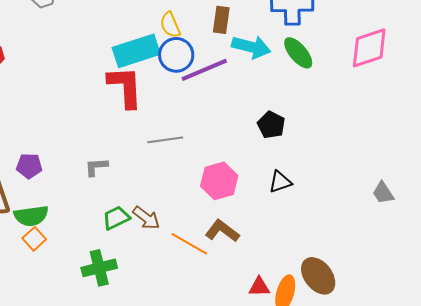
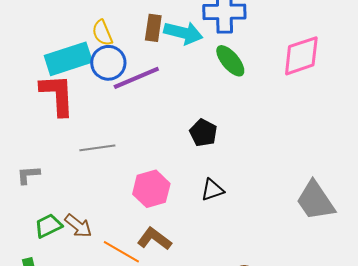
cyan arrow: (251, 47) -> (183, 33), moved
gray trapezoid: (383, 193) -> (315, 201), size x1.8

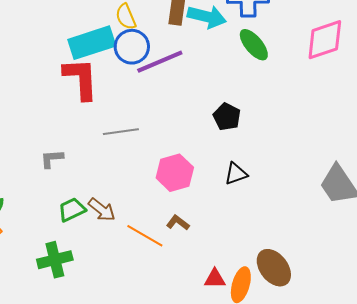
brown L-shape: (154, 239) -> (178, 223), size x0.7

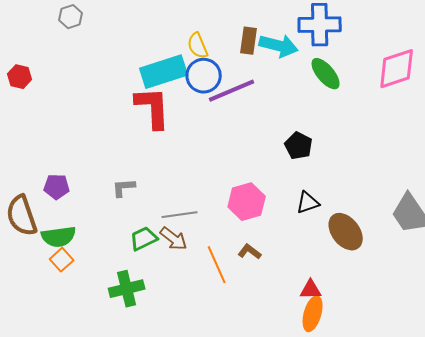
gray line: (121, 132) -> (180, 215), moved
orange line: (145, 236) -> (217, 265), turned 36
brown ellipse: (274, 268) -> (346, 232), moved
red triangle: (215, 279) -> (311, 290), moved

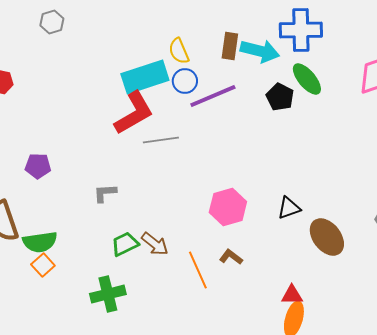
blue circle: (204, 76) -> (185, 81), size x0.7
red L-shape: (153, 108) -> (134, 113), turned 63
black pentagon: (299, 146) -> (280, 97), moved
purple pentagon: (57, 187) -> (38, 166), moved
gray line: (180, 215) -> (161, 140), moved

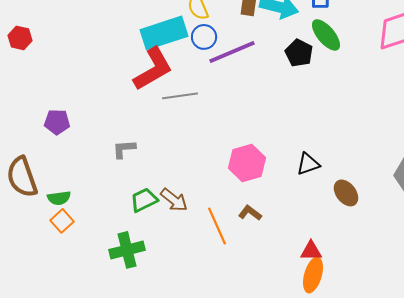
brown ellipse: (327, 237) -> (346, 193), size x0.7
green semicircle: (40, 242) -> (59, 198), size x0.7

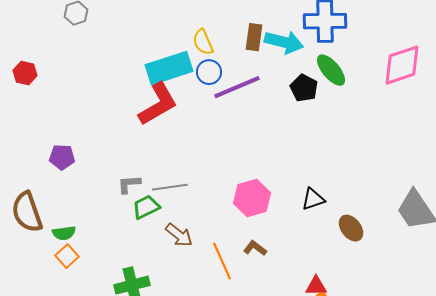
gray line: (180, 96) -> (170, 187), moved
green trapezoid: (144, 200) -> (146, 207), moved

